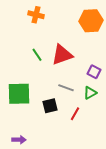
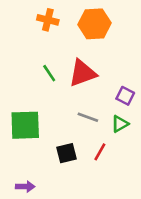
orange hexagon: (91, 21) -> (95, 24), moved
black square: (50, 106) -> (66, 153), moved

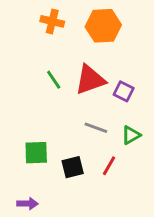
purple square: (125, 96) -> (124, 91), moved
green square: (25, 125) -> (36, 153), moved, size x0.7

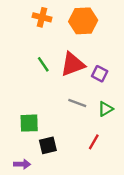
red line: (109, 166) -> (94, 142), moved
black square: (73, 167) -> (48, 145), moved

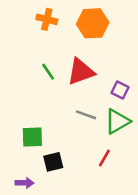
purple square: (100, 74) -> (120, 90), moved
green triangle: (105, 109) -> (117, 121), size x1.5

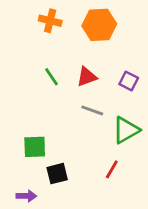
red triangle: (81, 72) -> (87, 77), size x0.7
purple square: (120, 90) -> (129, 81), moved
gray line: (86, 115) -> (92, 110), moved

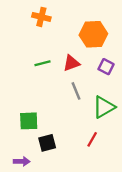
orange hexagon: (99, 25) -> (93, 34), moved
green line: (52, 77) -> (43, 63), turned -70
gray line: (92, 110) -> (76, 91), turned 48

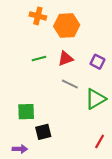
orange hexagon: (93, 34) -> (67, 26), moved
gray line: (76, 91) -> (70, 84), turned -42
red line: (92, 139) -> (100, 141), moved

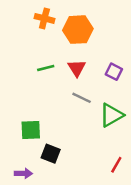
red triangle: (66, 58) -> (77, 68), turned -42
black square: (43, 132) -> (51, 154), turned 35

